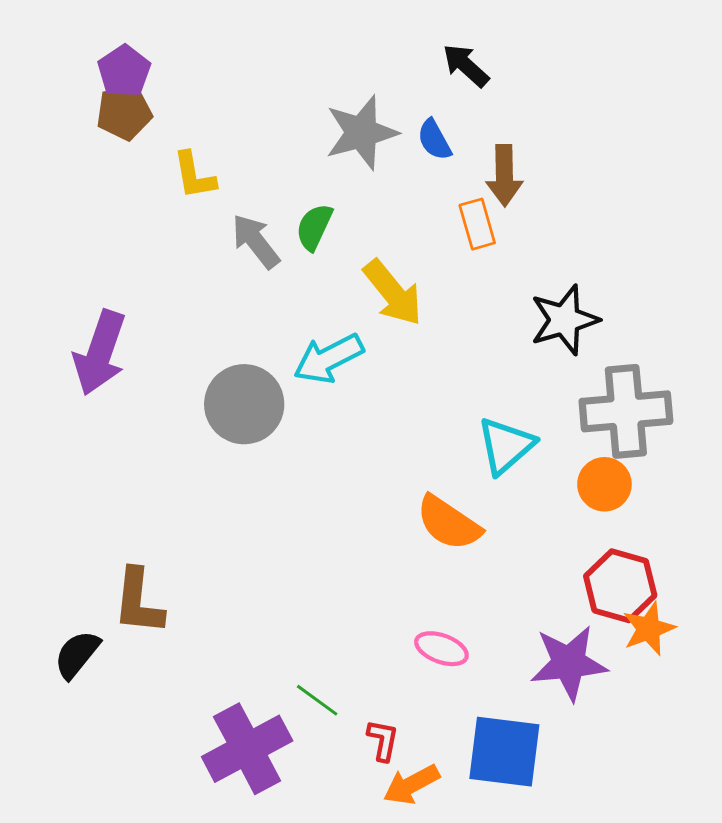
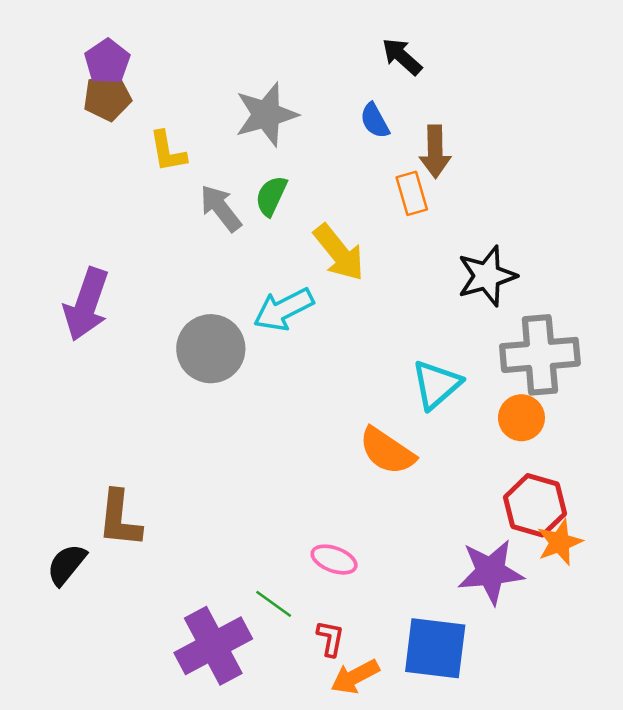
gray star: (361, 133) -> (266, 115), moved
pink ellipse: (441, 649) -> (334, 560), moved

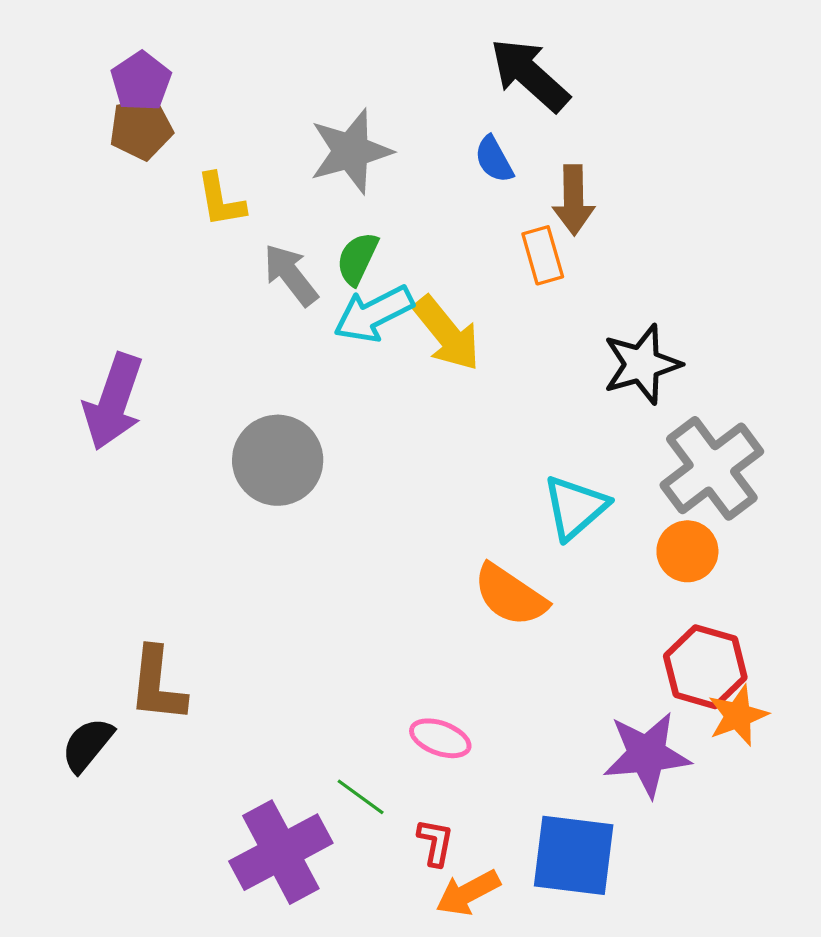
black arrow: (402, 57) -> (530, 75), size x1.5
cyan arrow: (284, 309) -> (374, 314), moved
gray cross: (540, 355) -> (712, 468), turned -32

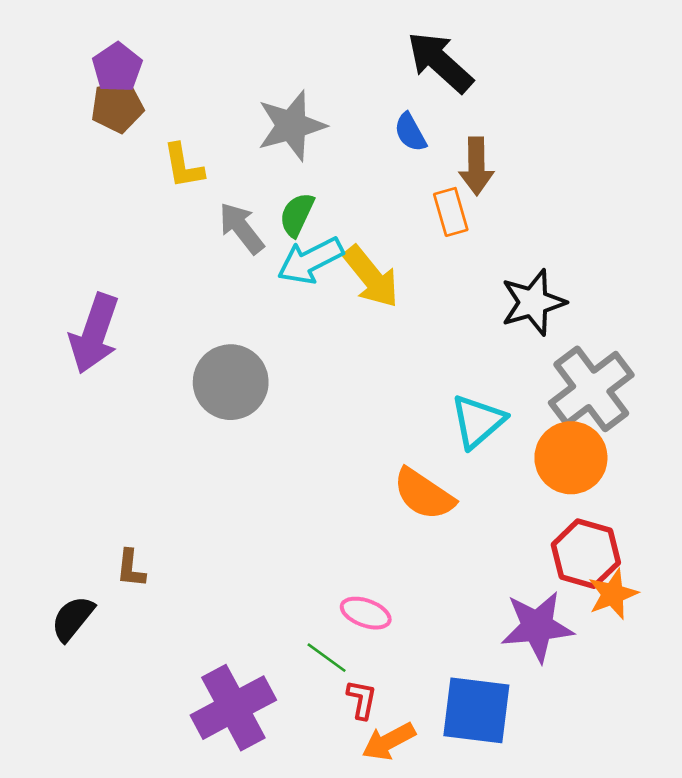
orange circle: (687, 551) -> (571, 458), size x1.4
brown L-shape: (157, 685) -> (131, 568), size x0.6
green line: (361, 797) -> (327, 658), moved

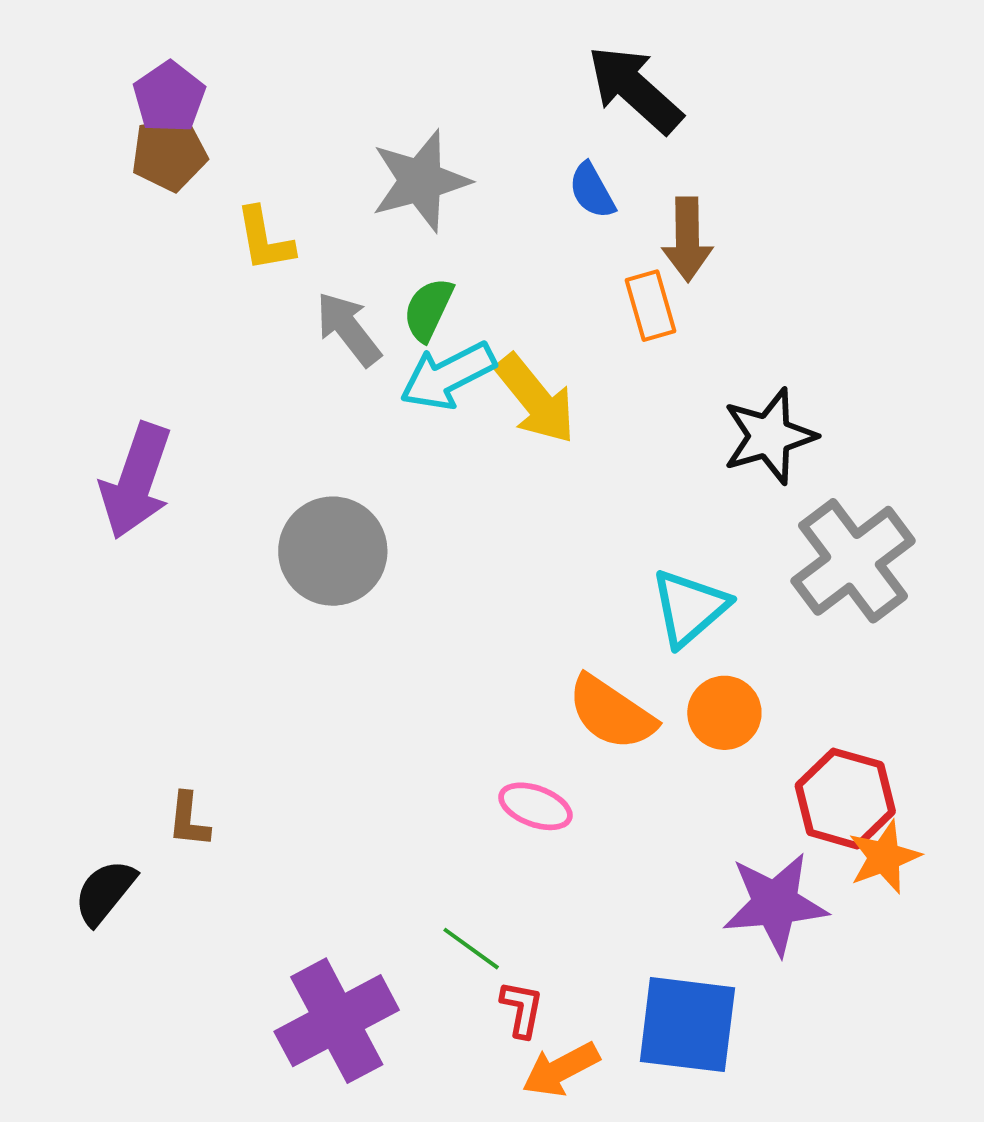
orange circle: (571, 458) -> (724, 713), moved, size x0.7
pink ellipse: (366, 613) -> (535, 806), moved

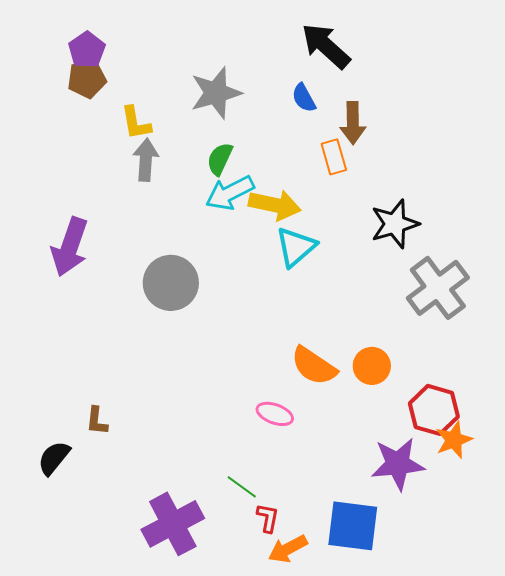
gray arrow: (348, 329) -> (146, 160), moved, turned 42
yellow arrow: (535, 399) -> (275, 205), turned -39
cyan triangle: (689, 608) -> (296, 247), moved

